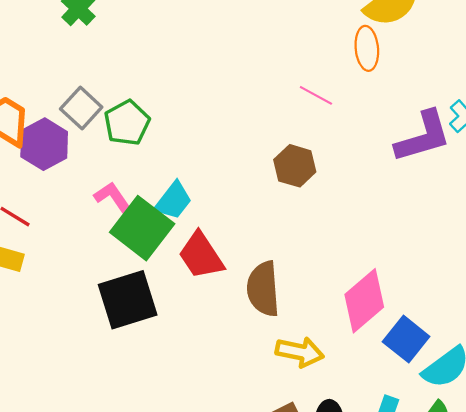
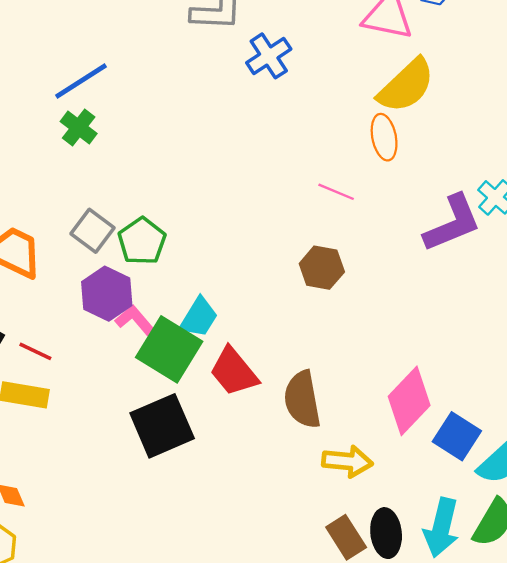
purple hexagon: (44, 144) -> (107, 294), moved

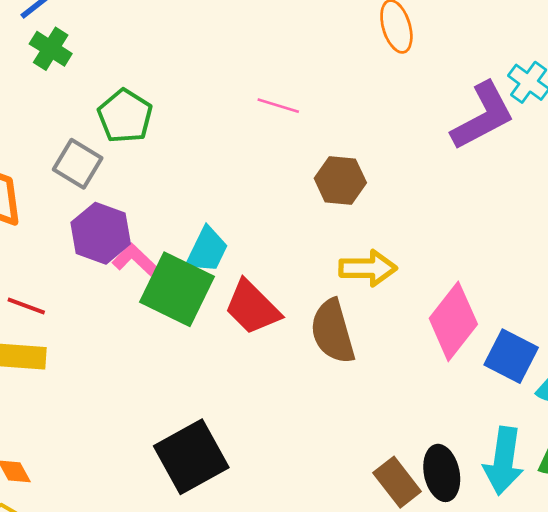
pink line: (336, 192) -> (278, 106), moved
green pentagon: (142, 241) -> (125, 116), moved
black square: (162, 426) -> (191, 457), moved
yellow arrow: (347, 461) -> (368, 268), moved

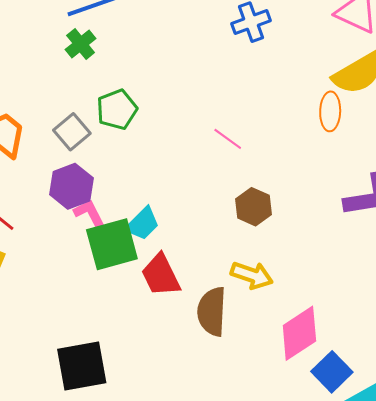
green square: (177, 289) -> (112, 244), turned 30

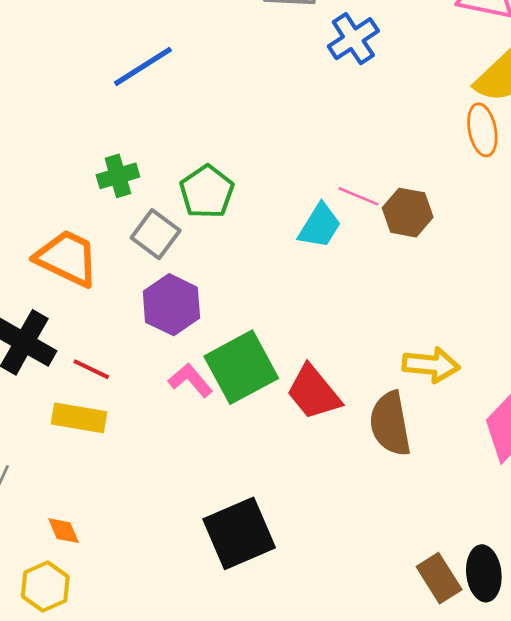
green cross: (81, 44) -> (118, 176), moved, turned 36
brown hexagon: (253, 207) -> (408, 213), moved
pink L-shape: (89, 213) -> (190, 380), moved
cyan trapezoid: (143, 224) -> (320, 226), moved

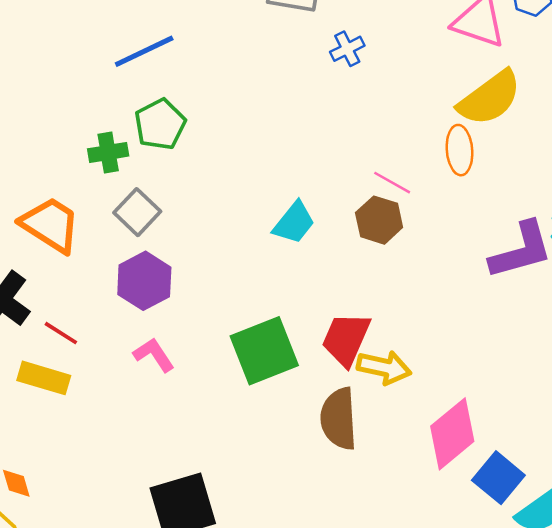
blue cross: (353, 39) -> (347, 49), size x0.7
green pentagon: (207, 192) -> (160, 124), moved
pink line: (359, 196) -> (392, 183), moved
green square: (241, 367) -> (264, 351), moved
red trapezoid: (314, 392) -> (346, 339), moved, turned 56

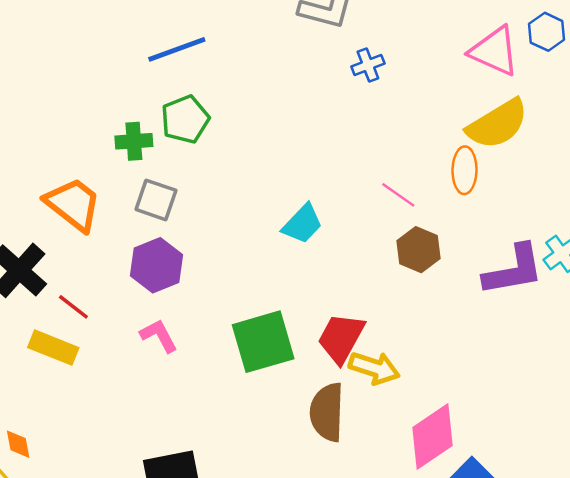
gray square: (137, 212) -> (156, 200), turned -30
brown hexagon: (379, 220) -> (418, 250), moved

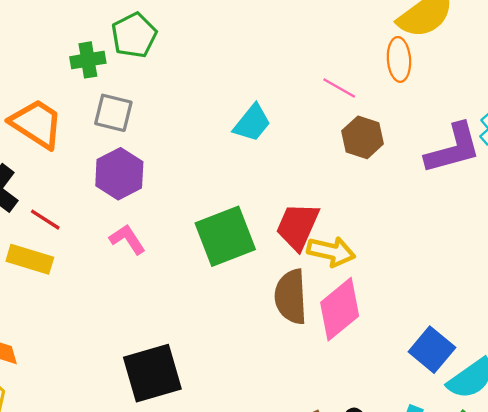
pink diamond: (432, 436) -> (340, 309), moved

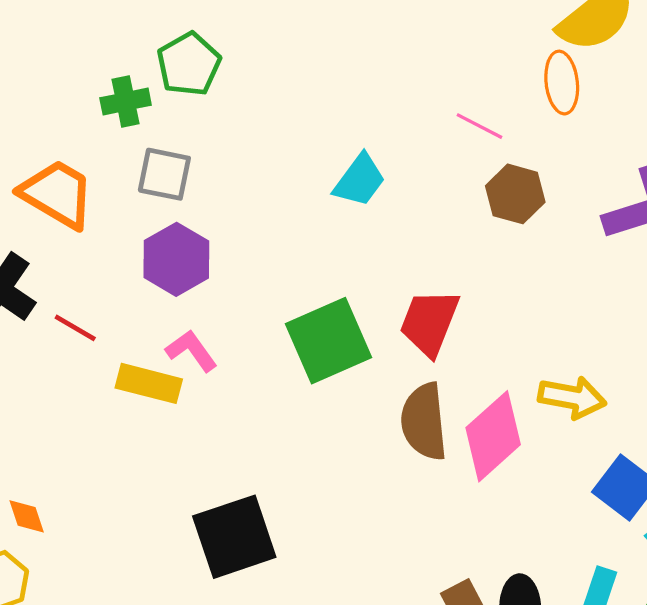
yellow arrow: (331, 252) -> (572, 397), moved
yellow rectangle: (30, 259) -> (149, 383), moved

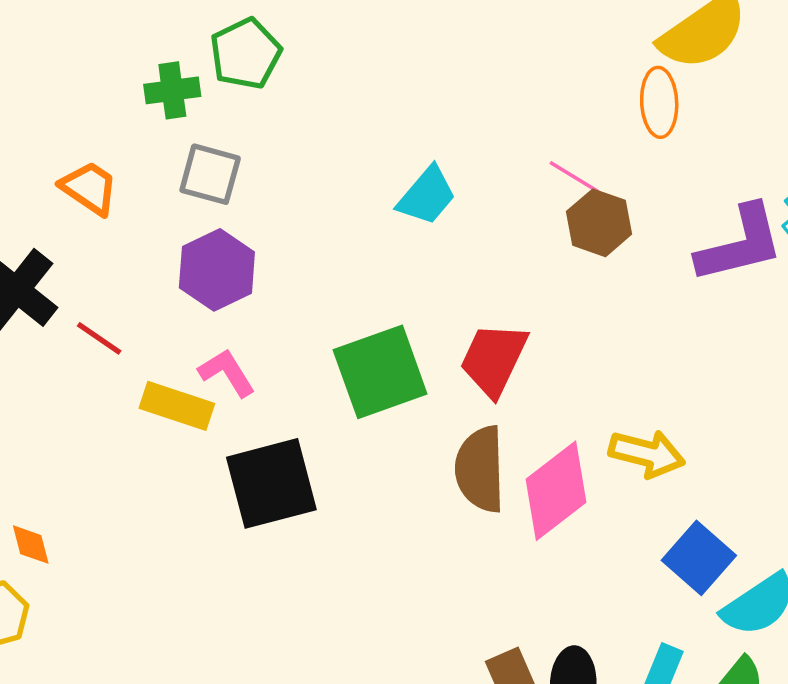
pink line: (480, 126) -> (574, 177), moved
orange trapezoid: (57, 194) -> (89, 188), size x0.7
black square: (234, 537) -> (271, 483), moved

